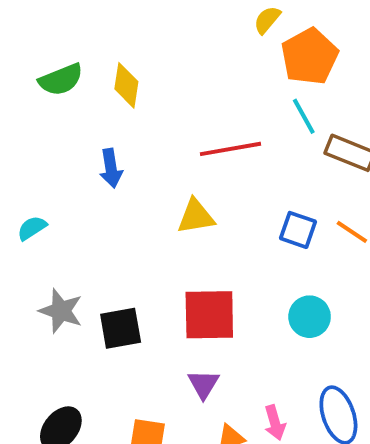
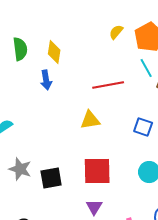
yellow semicircle: (267, 20) -> (116, 32), moved
green semicircle: (61, 80) -> (20, 49), turned -75
blue arrow: (111, 168) -> (46, 80), moved

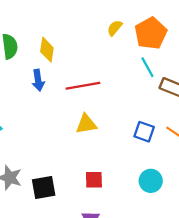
red line: (108, 85) -> (83, 86), moved
red square: (97, 171) -> (94, 180), size x0.6

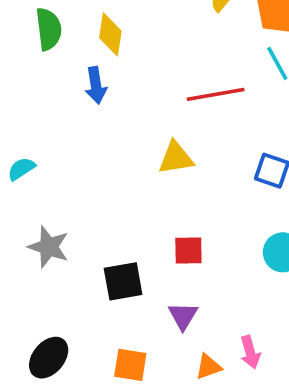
red line: (83, 86) -> (216, 94), moved
black square: (44, 187) -> (123, 281), moved

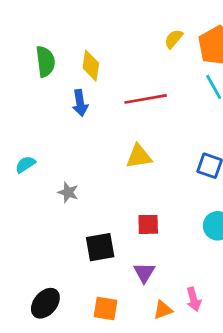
red line: (216, 94) -> (146, 99), moved
gray star: (49, 247) -> (68, 192), moved, size x0.7

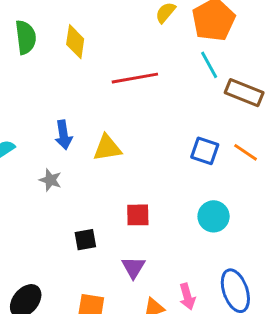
blue arrow: (80, 103) -> (64, 135), moved
yellow triangle: (139, 156) -> (107, 148), moved
black square: (100, 247) -> (85, 240), size x0.7

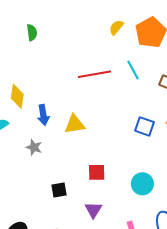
green semicircle: (26, 37) -> (32, 33), moved, size x0.7
yellow diamond: (75, 42) -> (17, 96), moved
cyan line: (209, 65) -> (133, 70), moved
cyan circle: (214, 216) -> (142, 184), moved

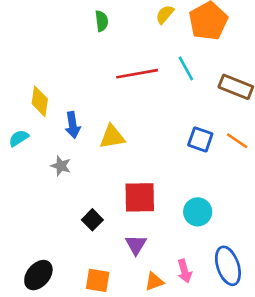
green semicircle: (32, 33) -> (102, 21), moved
red square: (97, 172) -> (140, 197), size x1.5
black square: (59, 190) -> (92, 220), turned -35

